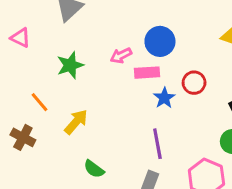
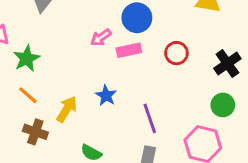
green star: (70, 65) -> (27, 59), moved
blue star: (164, 98) -> (106, 95), moved
brown cross: (23, 137) -> (35, 132), moved

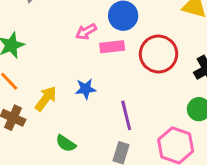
red circle: (176, 53) -> (159, 54), size x1.6
blue star: (106, 95) -> (86, 89), turned 30

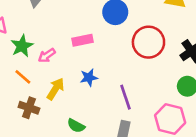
pink arrow: (86, 32) -> (47, 55), moved
pink rectangle: (112, 47) -> (83, 40), moved

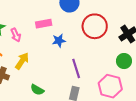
pink arrow: (47, 55) -> (16, 35), turned -80
blue star: (89, 78) -> (59, 41), moved

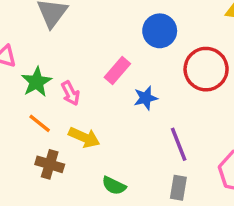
pink rectangle: (44, 24) -> (117, 71), turned -35
yellow arrow: (22, 61) -> (84, 137), turned 84

